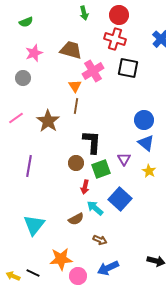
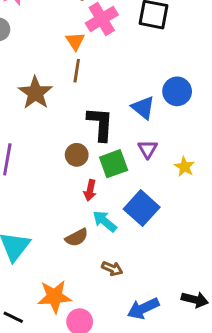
blue triangle: (146, 143) -> (143, 108), moved
blue arrow: (108, 268) -> (143, 308), moved

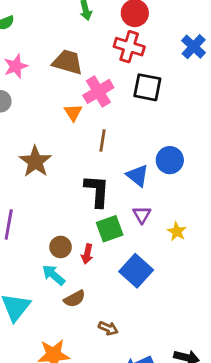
brown line: (77, 71) -> (103, 141), moved
brown circle: (77, 155) -> (61, 247), moved
cyan arrow: (105, 221) -> (54, 275), moved

